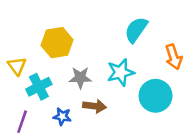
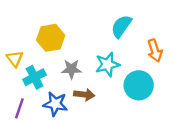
blue star: (62, 117) -> (55, 104), size x1.5

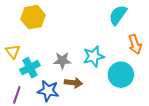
cyan semicircle: (121, 26) -> (118, 15), moved
yellow hexagon: (51, 38) -> (33, 17), moved

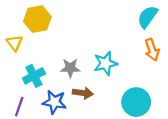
cyan semicircle: (118, 15) -> (148, 17), moved
yellow triangle: (13, 51) -> (15, 43), moved
cyan circle: (121, 75) -> (136, 102), moved

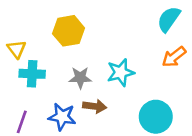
yellow hexagon: (37, 19) -> (69, 31), moved
orange arrow: (152, 50) -> (174, 57), turned 70
cyan cross: (34, 76) -> (32, 74), moved, turned 30

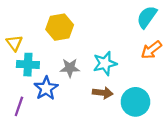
brown arrow: (95, 106) -> (103, 93), moved
blue star: (62, 117) -> (46, 88), moved, turned 30

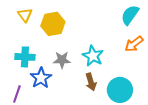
yellow triangle: (14, 43) -> (25, 15), moved
cyan star: (105, 63) -> (93, 56), turned -30
brown arrow: (103, 93) -> (91, 82), turned 66

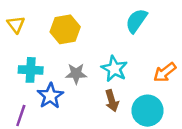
yellow triangle: (25, 15) -> (16, 24), moved
cyan semicircle: (130, 15) -> (136, 21), moved
orange arrow: (134, 44) -> (165, 72), moved

